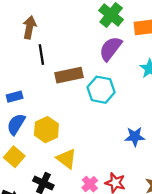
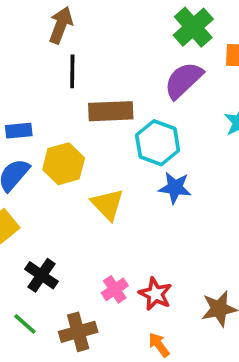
yellow hexagon: (46, 130) -> (64, 164), moved
blue star: (135, 137) -> (175, 188), moved
yellow triangle: (66, 159) -> (108, 204), moved

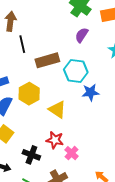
purple semicircle: (183, 80) -> (82, 35), size x0.7
red star: (155, 294) -> (55, 140), moved

